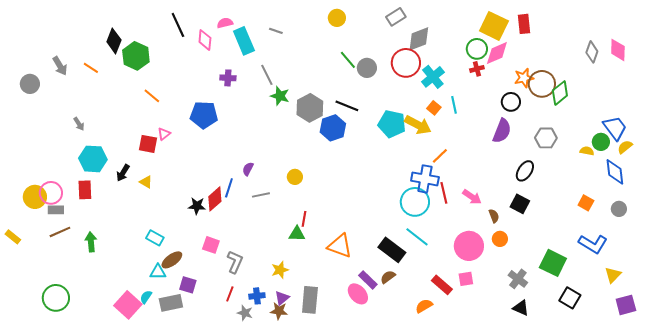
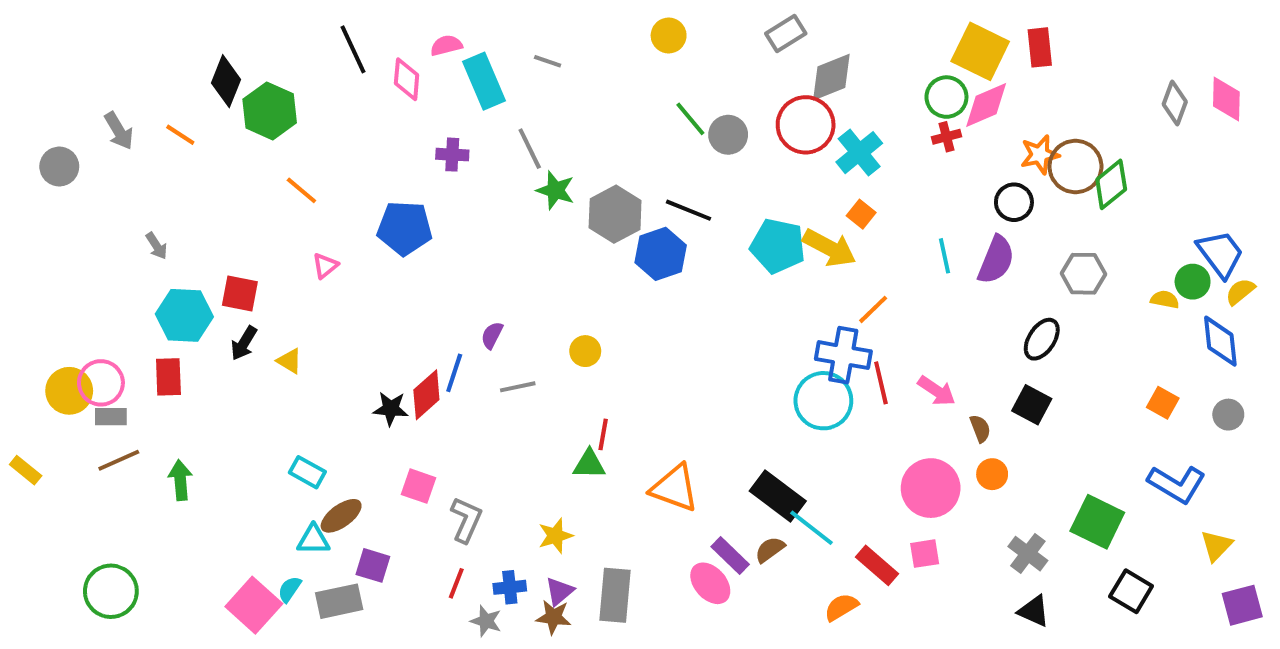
cyan line: (454, 105) -> (944, 256), moved
red square: (148, 144) -> (240, 294), moved
cyan line: (417, 237) -> (812, 528), moved

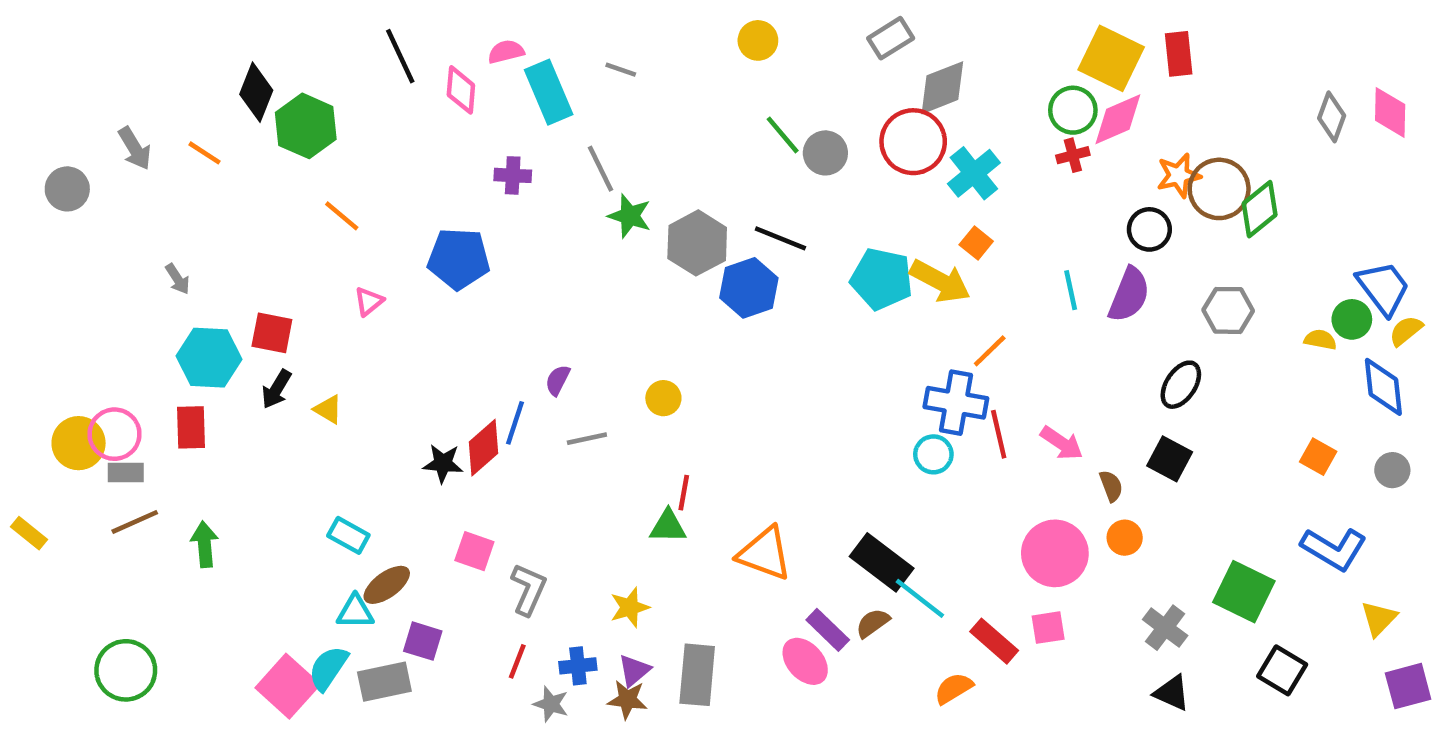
cyan circle: (823, 401) -> (933, 454), size x0.6
cyan semicircle: (290, 589) -> (328, 668), size x1.5

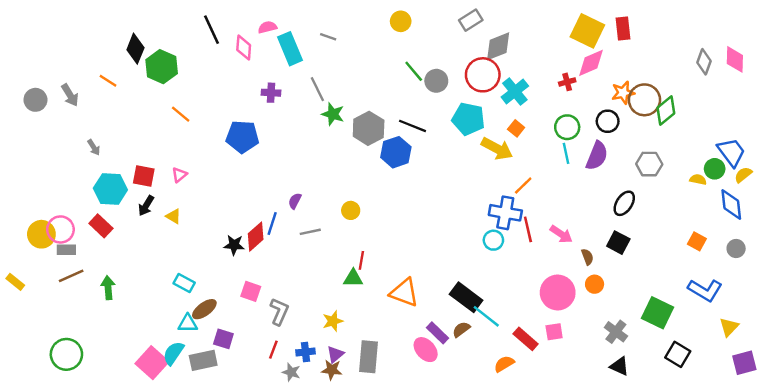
green circle: (1073, 110) -> (567, 127), moved
gray arrow: (135, 148) -> (70, 95), moved
cyan pentagon: (882, 279) -> (468, 119), moved
pink triangle: (369, 301) -> (179, 175), moved
red rectangle: (191, 427) -> (101, 226), turned -45

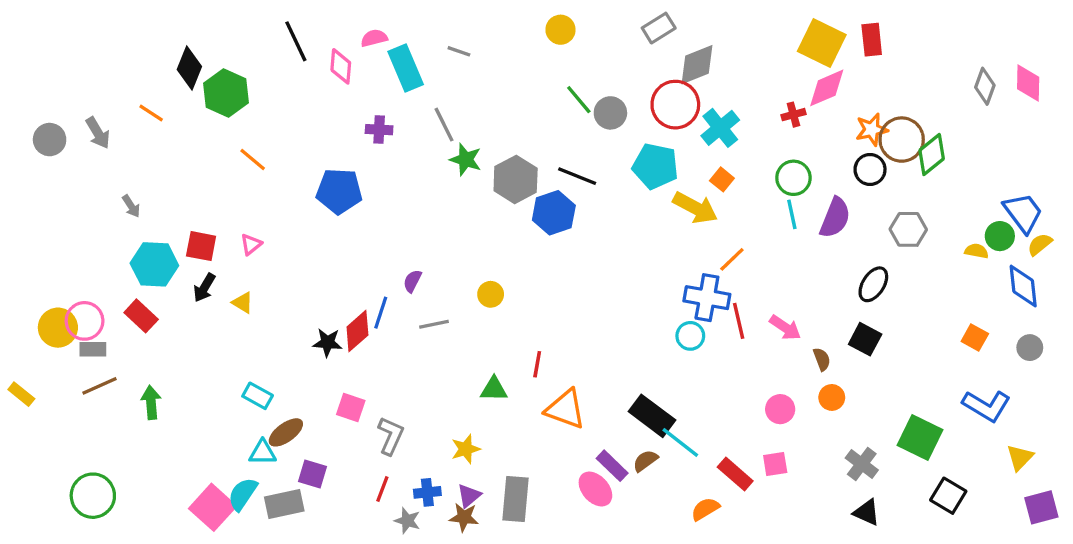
black circle: (608, 121) -> (870, 169), moved
red line: (361, 260) -> (537, 364), moved
pink circle: (558, 293) -> (780, 409), size x0.6

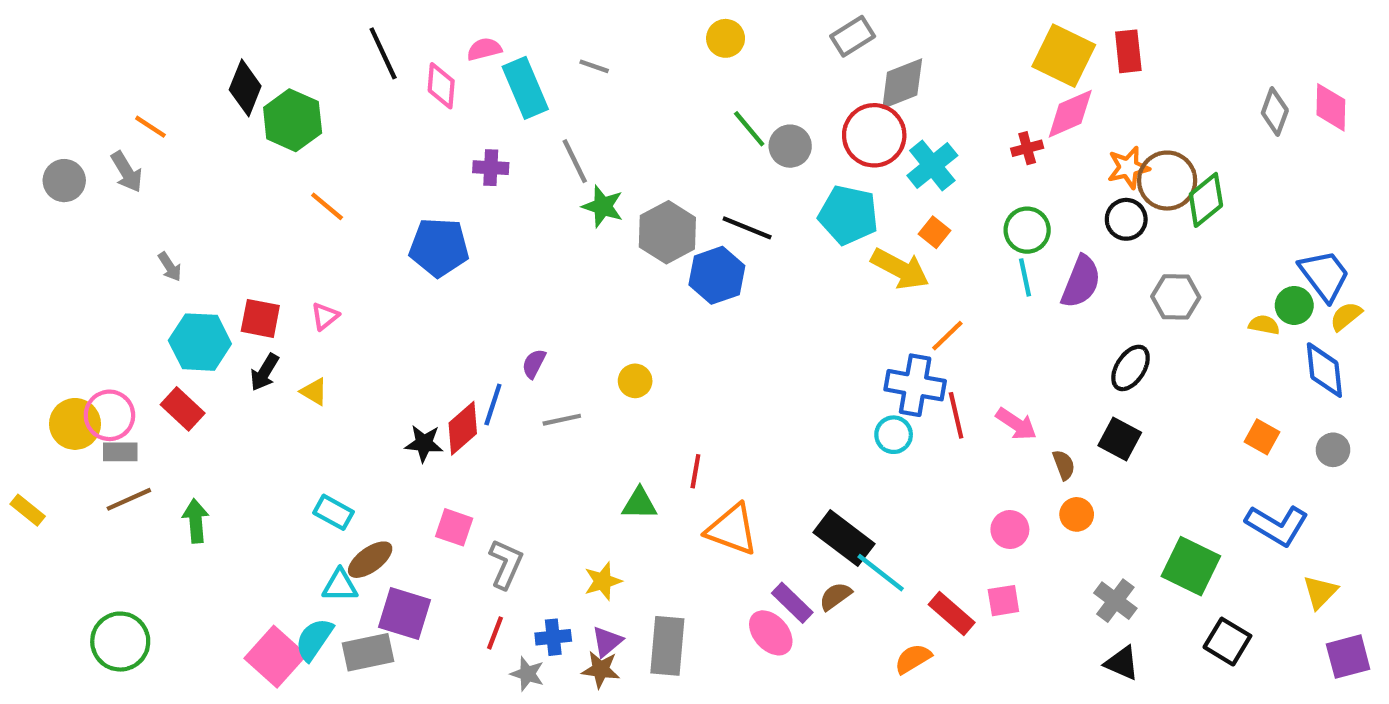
orange line: (151, 113) -> (150, 127), moved
purple square: (313, 474) -> (405, 614), size x1.4

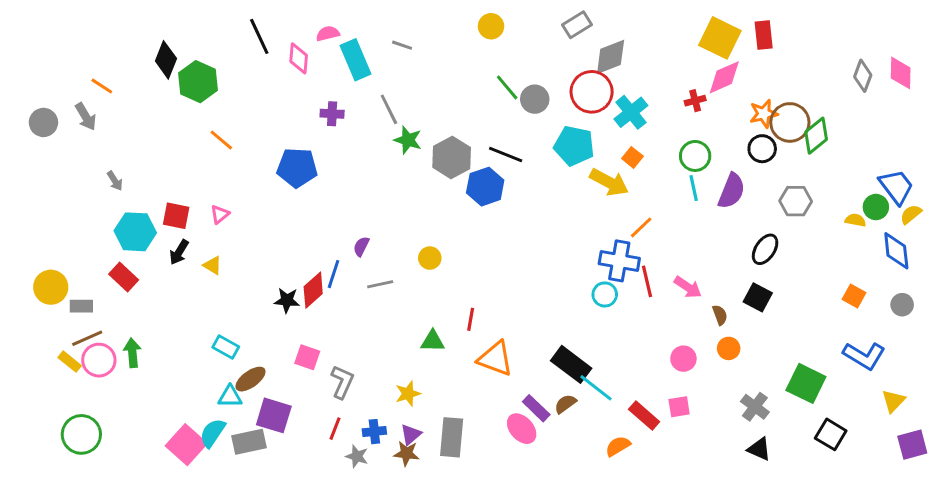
pink circle: (109, 415) -> (99, 360), moved
yellow rectangle: (28, 510) -> (70, 362), moved

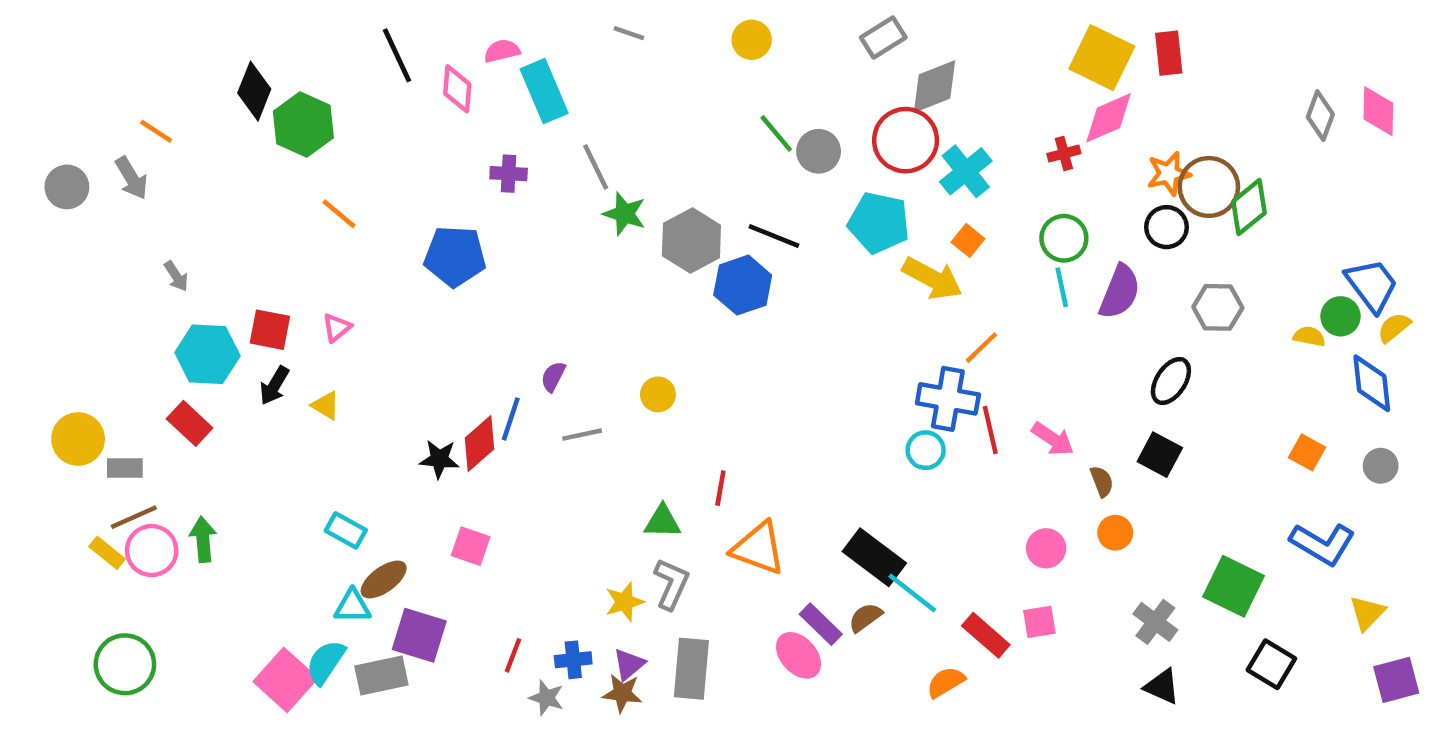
gray line: (402, 45) -> (629, 33), moved
gray L-shape: (342, 382) -> (671, 584), moved

